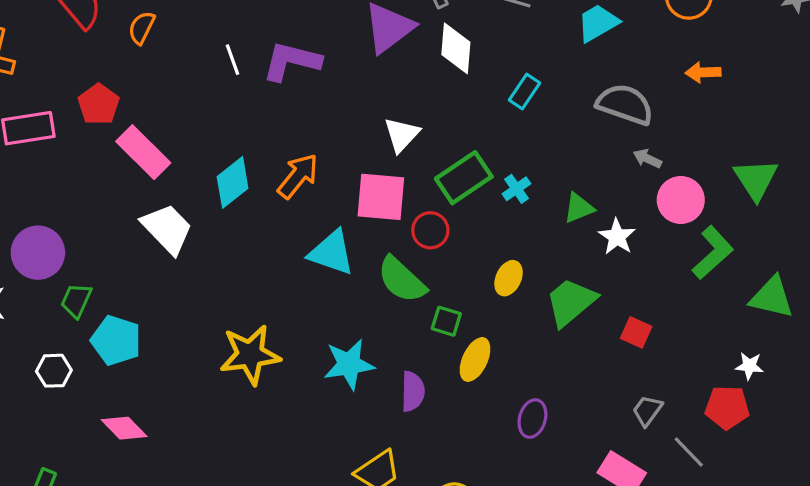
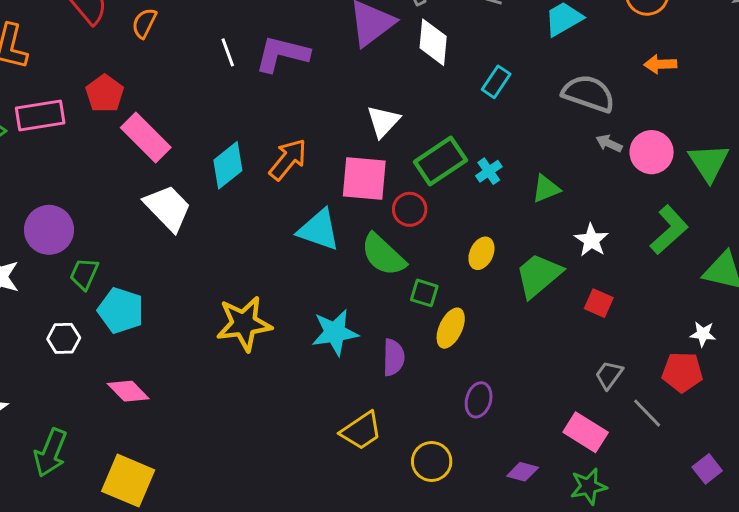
pink circle: (681, 200) -> (652, 152), moved
white star: (617, 237) -> (591, 240), moved
purple ellipse: (532, 419) -> (479, 400), moved

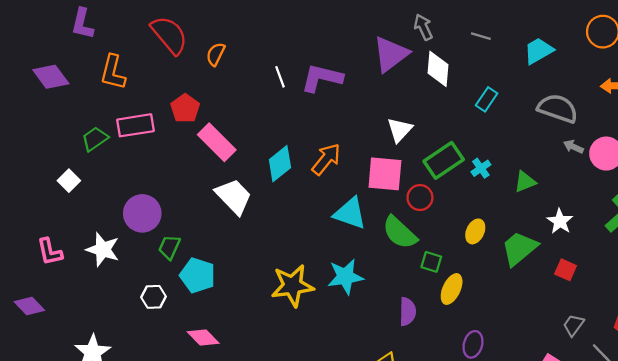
cyan star: (335, 332) -> (345, 277), moved

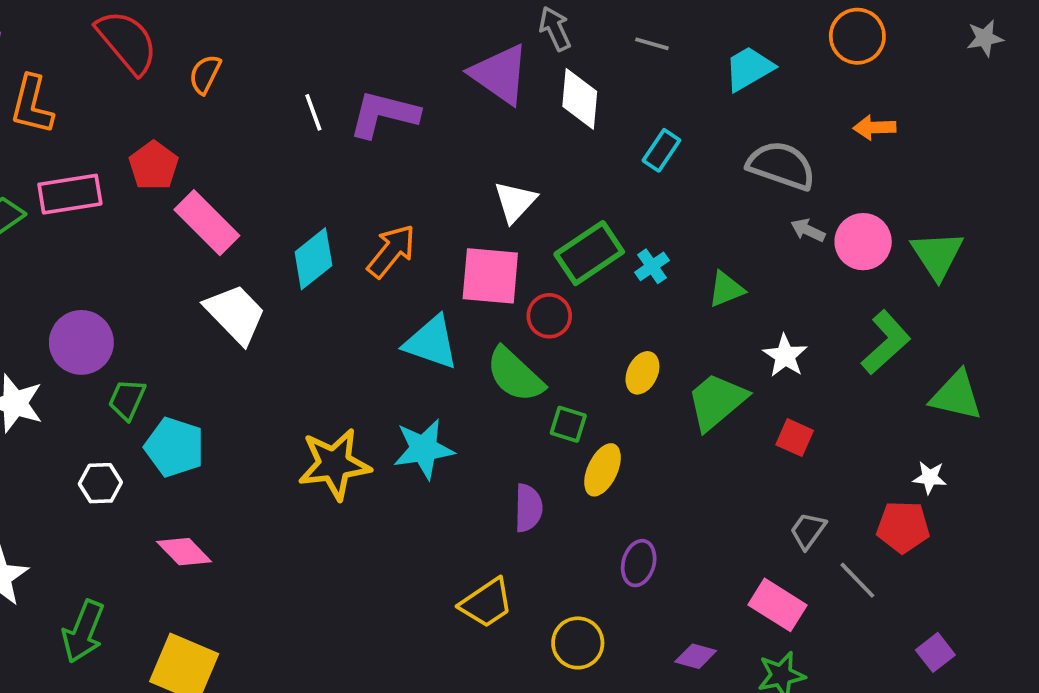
purple triangle: (391, 54) -> (500, 74), turned -48

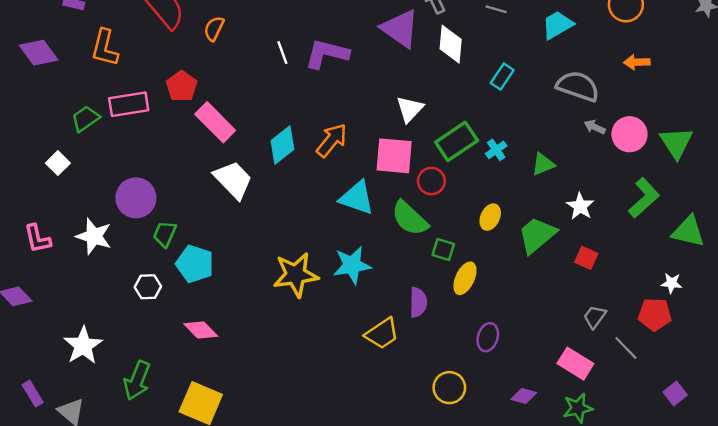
yellow trapezoid: (486, 603) -> (382, 334), moved

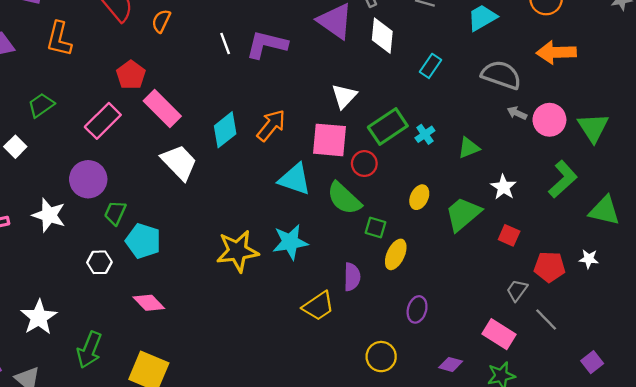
orange arrow: (637, 62) -> (556, 52), size x1.6
pink rectangle: (129, 104) -> (103, 121), moved, turned -36
red pentagon: (655, 314) -> (549, 267), moved

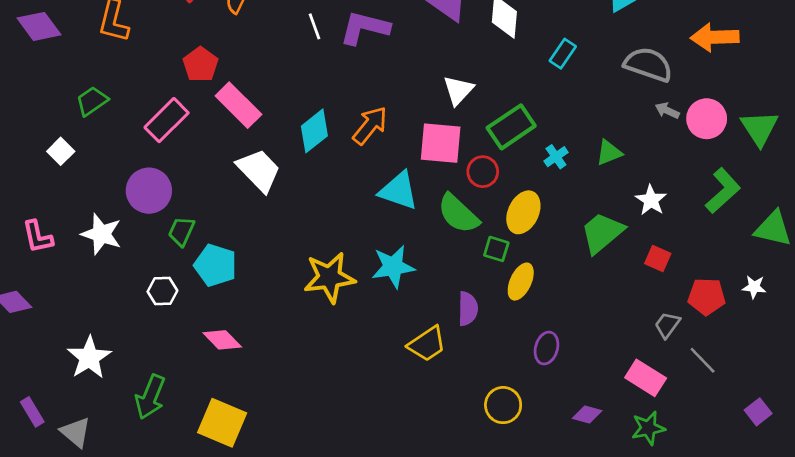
cyan cross: (425, 134) -> (556, 157), moved
yellow ellipse: (419, 197) -> (523, 212), moved, size x1.4

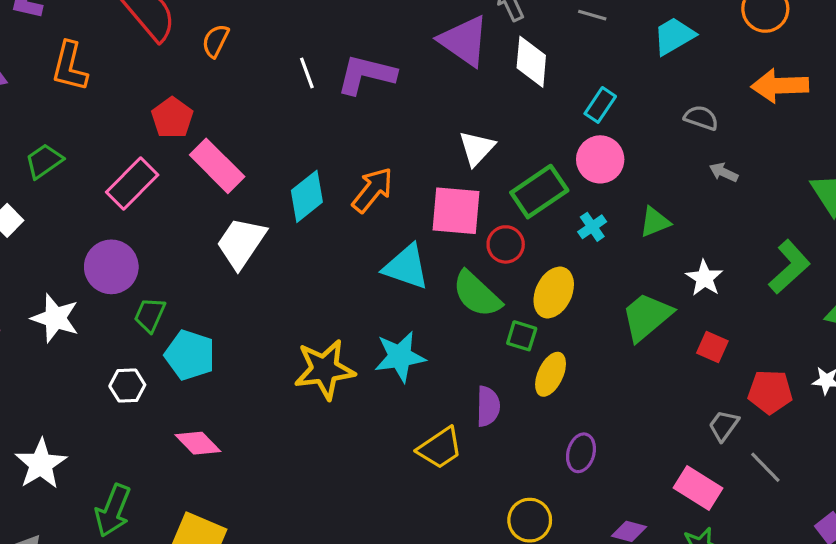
gray semicircle: (648, 64) -> (701, 118), size x0.6
pink circle: (707, 119) -> (600, 159), moved
white trapezoid: (259, 170) -> (241, 243), turned -102

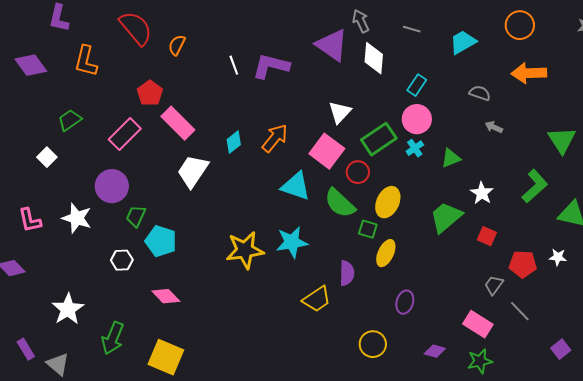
cyan diamond: (307, 196) -> (234, 142), size x0.7
pink square: (456, 211) -> (327, 151), turned 32
cyan cross: (592, 227) -> (415, 148), moved

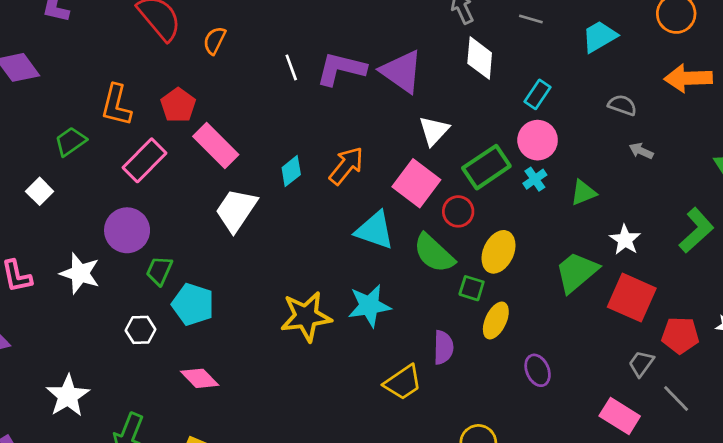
purple triangle: (332, 45) -> (402, 71), moved
orange L-shape: (86, 61) -> (116, 105), moved
red square: (487, 236) -> (632, 298), size x1.8
purple ellipse: (405, 302) -> (538, 370), moved, turned -40

